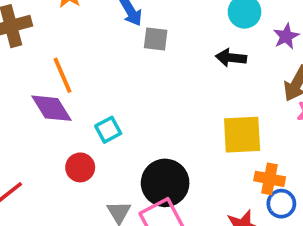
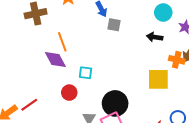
cyan square: (108, 130) -> (86, 73), turned 32
orange cross: (270, 179) -> (177, 60), moved

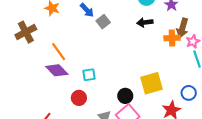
gray square: (114, 25) -> (103, 22), turned -32
yellow square: (158, 79) -> (151, 83), moved
black circle: (115, 103) -> (125, 96), size x0.6

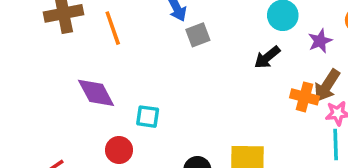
black arrow: (145, 22) -> (267, 57), turned -49
orange line: (59, 52) -> (113, 28), moved

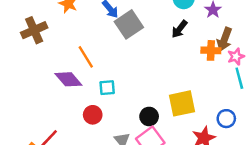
orange line: (113, 28) -> (86, 57), moved
gray square: (198, 35) -> (129, 24), size x1.6

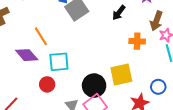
orange cross: (211, 50) -> (137, 41), moved
cyan square: (107, 88) -> (59, 62), size x1.5
black circle: (149, 116) -> (94, 86), size x1.5

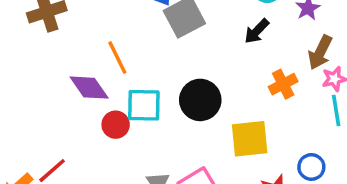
orange cross: (137, 41) -> (283, 84), turned -35
red circle: (47, 84) -> (116, 125), moved
black circle: (94, 86) -> (200, 100), moved

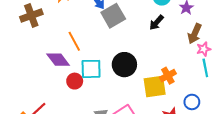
orange cross: (283, 84) -> (168, 76), moved

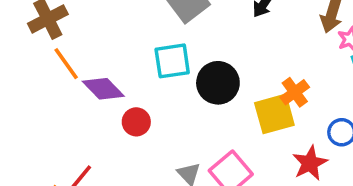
orange line: (74, 41) -> (66, 64), moved
cyan square: (91, 69) -> (172, 61), moved

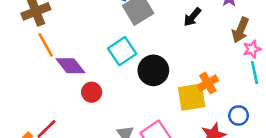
cyan square: (172, 61) -> (122, 51), turned -32

